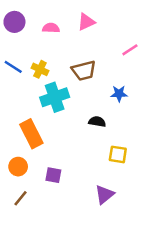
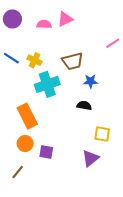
pink triangle: (86, 22) -> (65, 19), moved
blue star: (119, 94) -> (91, 81), moved
orange circle: (18, 167) -> (25, 144), moved
purple triangle: (104, 195) -> (91, 158), moved

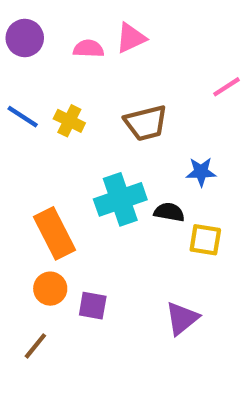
blue star: (91, 81) -> (201, 172), moved
cyan cross: (47, 84) -> (120, 199), moved
yellow square: (102, 134) -> (205, 240), moved

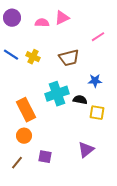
pink line: (226, 87) -> (98, 37), moved
purple square: (93, 306) -> (45, 157), moved

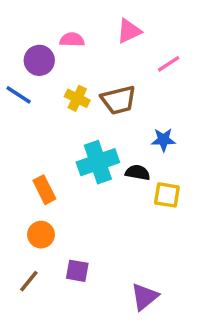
purple circle: (12, 18) -> (39, 60), moved
pink triangle: (62, 18) -> (129, 31), moved
yellow cross: (33, 57) -> (77, 98), moved
orange rectangle: (26, 110) -> (44, 190), size x0.7
purple triangle: (86, 150) -> (144, 297), moved

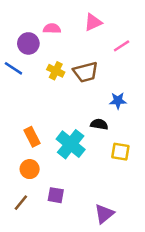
cyan cross: (98, 162) -> (71, 144), moved, turned -32
yellow square: (167, 195) -> (120, 152), moved

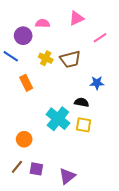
orange rectangle: (32, 137) -> (26, 83), moved
yellow square: (120, 152) -> (84, 125), moved
purple square: (56, 195) -> (36, 169), moved
purple triangle: (104, 214) -> (67, 176), moved

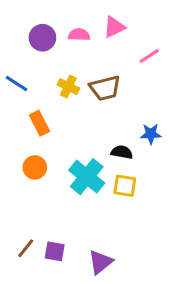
pink semicircle: (43, 23) -> (79, 35), moved
purple circle: (23, 36) -> (42, 38), moved
blue star: (97, 83) -> (151, 134), moved
orange circle: (24, 139) -> (35, 167), moved

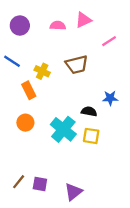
purple circle: (42, 38) -> (20, 26), moved
yellow cross: (68, 87) -> (42, 71), moved

